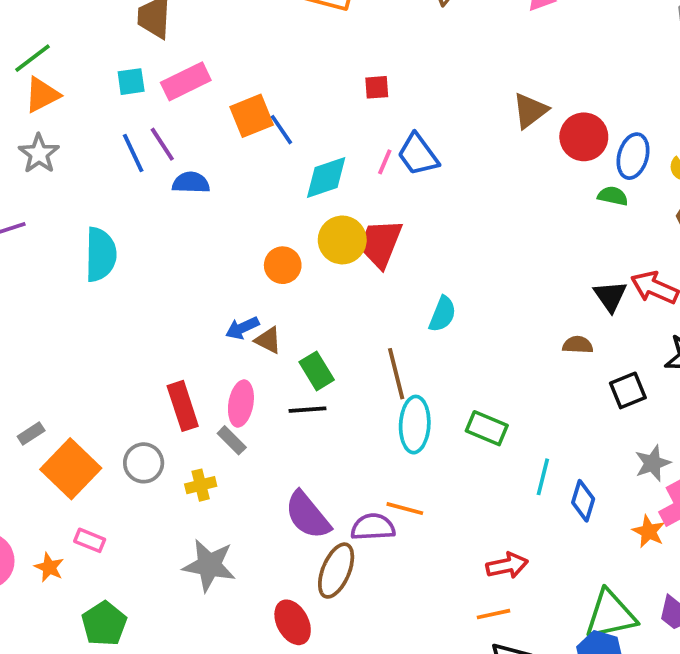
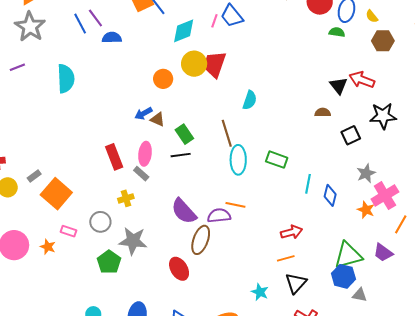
gray star: (39, 154) -> (30, 27), size x1.4
gray circle: (144, 463) -> (100, 222), moved
green pentagon: (104, 624) -> (109, 262), moved

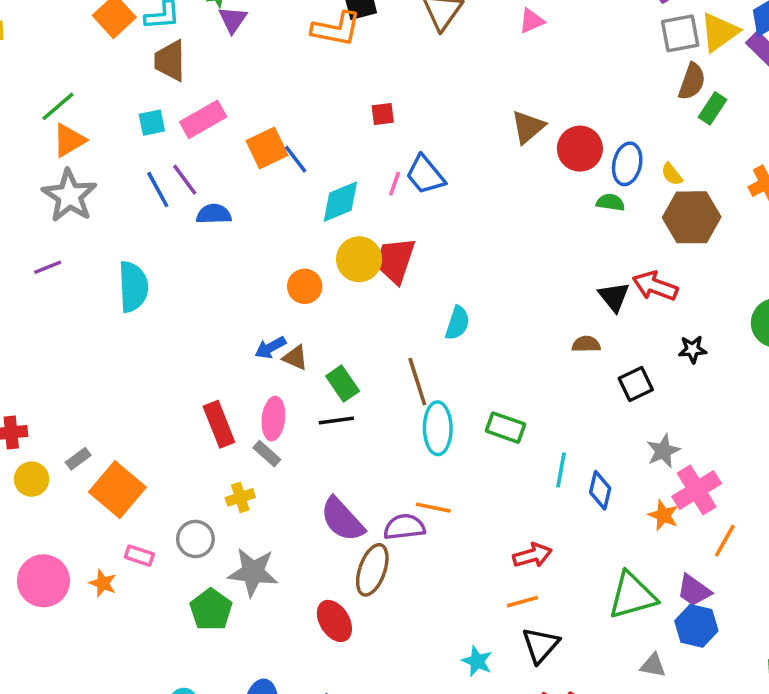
brown hexagon: (383, 41) -> (692, 217), size x1.4
black star: (383, 116) -> (693, 349), size x0.6
blue hexagon: (343, 276) -> (696, 626), moved

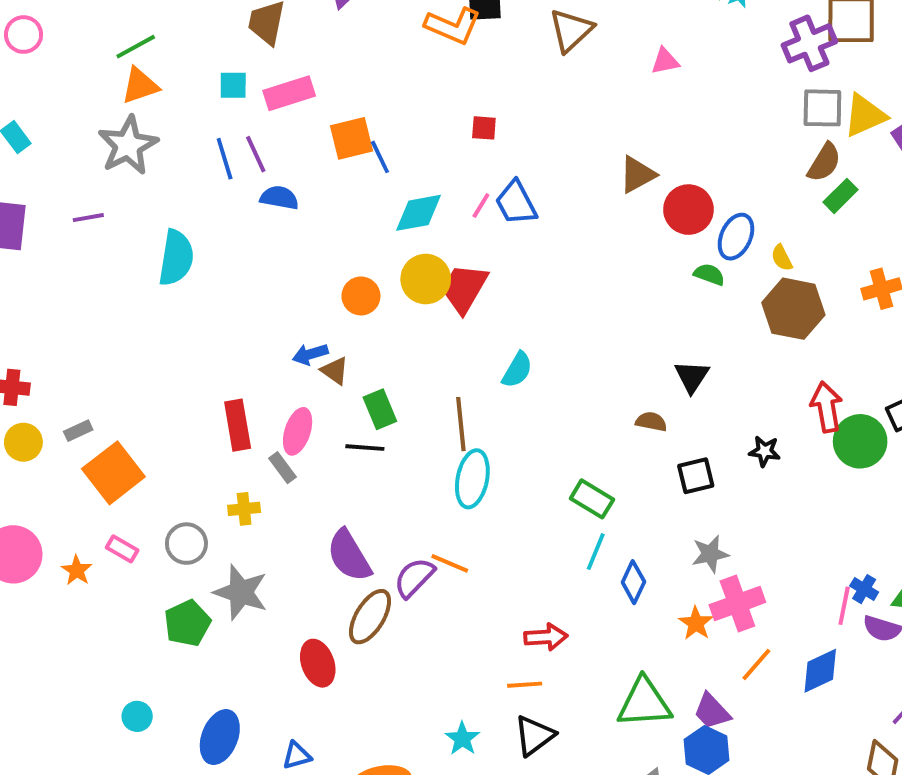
red arrow: (655, 286) -> (826, 407), moved, turned 48
green rectangle: (506, 428) -> (592, 499), moved
purple semicircle: (404, 527) -> (414, 578), turned -51

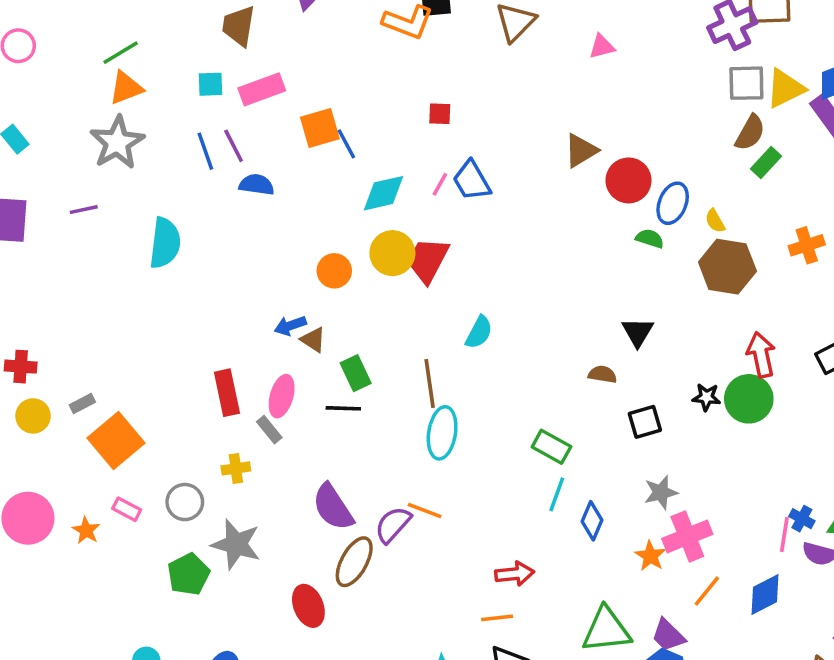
green circle: (860, 441) -> (749, 399), moved

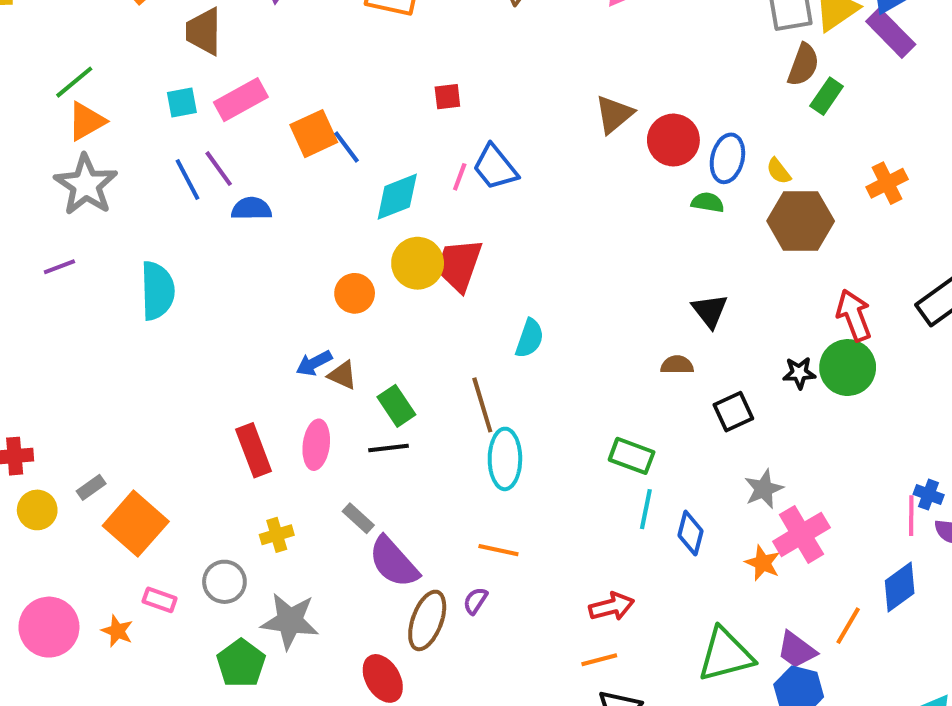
gray rectangle: (269, 430) -> (358, 518), moved
purple semicircle: (393, 525) -> (475, 601), moved, size x0.6
orange line: (707, 591) -> (848, 626), moved

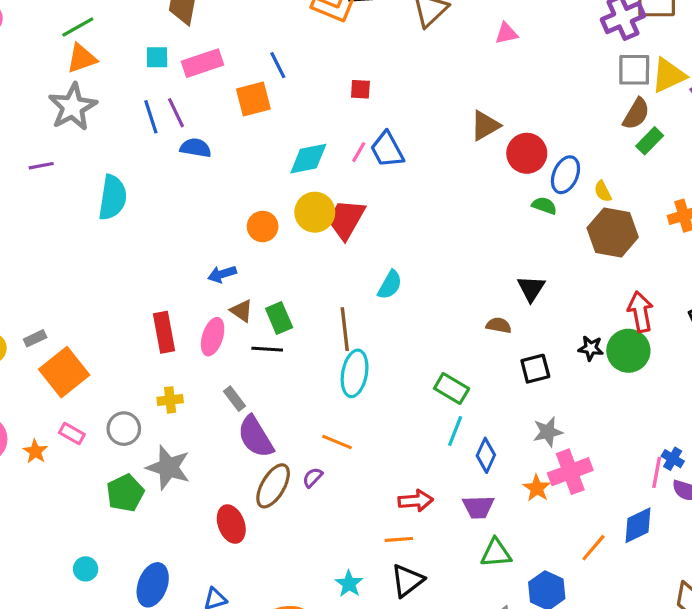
blue line: (347, 147) -> (278, 65), moved
brown triangle: (342, 375) -> (242, 311), moved
purple trapezoid: (797, 650) -> (478, 507), moved, turned -48
green triangle: (726, 655) -> (496, 553), size x0.7

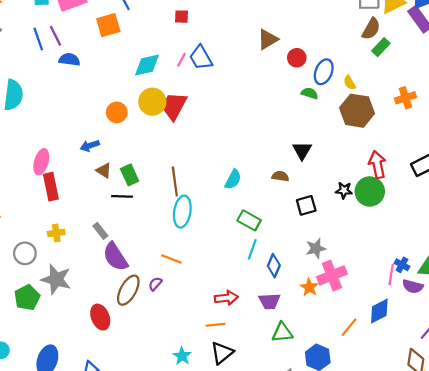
red circle: (527, 153) -> (297, 58), size x0.7
cyan semicircle: (390, 285) -> (233, 179), moved
pink ellipse: (213, 337) -> (41, 162), moved

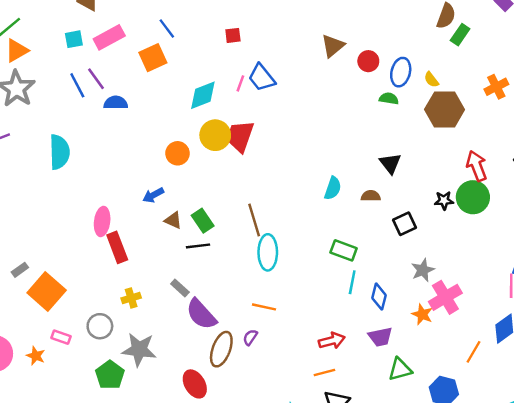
cyan semicircle: (233, 179) -> (333, 188), moved

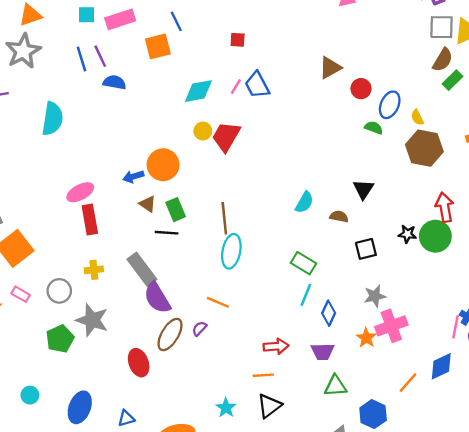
yellow circle: (215, 135) -> (203, 131), size x0.6
orange circle: (178, 153) -> (163, 165), moved, size x1.4
pink ellipse: (102, 221) -> (80, 192), turned 44
gray rectangle: (180, 288) -> (142, 269), size x1.8

